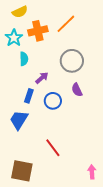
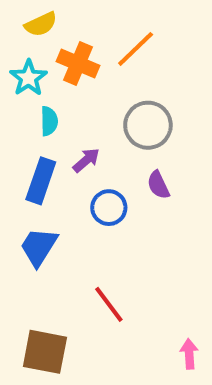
orange cross: (38, 31) -> (78, 63), turned 36
blue rectangle: (29, 96) -> (41, 181), moved, size x1.5

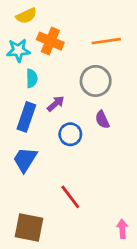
orange line: (136, 49) -> (106, 41), moved, turned 36
cyan star: (28, 78) -> (18, 50), turned 30

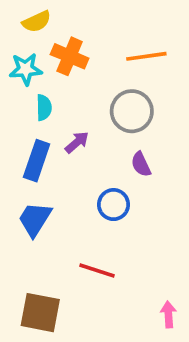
blue circle: (70, 134) -> (113, 205), moved
red line: (70, 197) -> (97, 270), turned -35

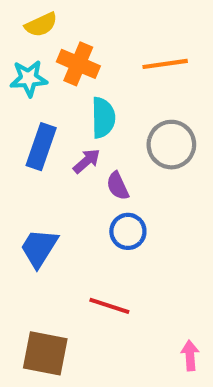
cyan semicircle: (44, 108) -> (103, 118), moved, size x1.4
gray circle: (132, 111) -> (171, 145), moved
blue rectangle: (37, 161) -> (41, 147), moved
purple semicircle: (141, 164) -> (118, 186), moved

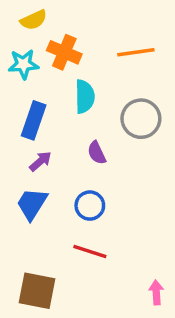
purple arrow: (87, 161) -> (40, 161), moved
blue circle: (128, 231) -> (90, 206), moved

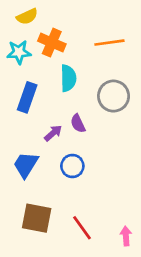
purple arrow: (40, 161) -> (53, 133), moved
red line: (90, 252) -> (82, 228), moved, turned 36
brown square: (37, 291) -> (37, 218), moved

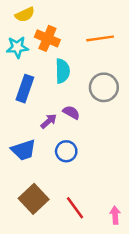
purple semicircle: (78, 123) -> (71, 112), turned 144
blue trapezoid: (26, 165) -> (24, 150), turned -140
brown square: (37, 218) -> (34, 199), turned 36

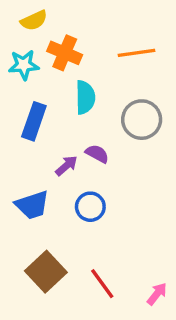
pink arrow: (115, 215) -> (157, 294), turned 42

